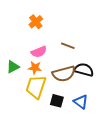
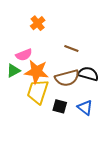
pink semicircle: (39, 52) -> (24, 55), moved
orange star: (35, 68) -> (37, 72), size x1.6

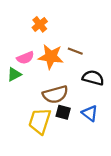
orange star: (37, 72) -> (51, 57), moved
brown semicircle: (67, 78) -> (55, 94), moved
yellow trapezoid: (38, 92) -> (40, 121), moved

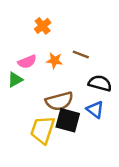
orange star: (51, 57) -> (55, 61), size x0.6
black square: (63, 112) -> (68, 120), size x1.5
blue triangle: (90, 113) -> (95, 110), moved

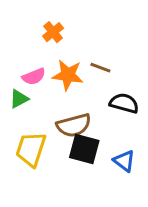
orange star: (55, 61) -> (68, 75), size x1.5
blue triangle: (95, 110) -> (124, 161), moved
yellow trapezoid: (43, 130) -> (31, 149), moved

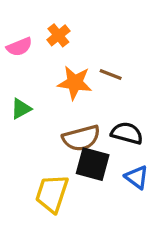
pink semicircle: (34, 77) -> (19, 47), moved
black semicircle: (124, 103) -> (127, 133), moved
yellow trapezoid: (31, 149) -> (52, 194), moved

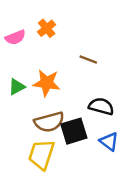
orange star: (75, 83) -> (47, 83), moved
brown semicircle: (81, 138) -> (49, 122), moved
black square: (93, 164) -> (74, 131), turned -32

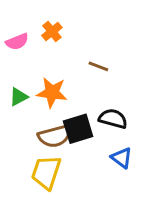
black square: (74, 131) -> (78, 129), moved

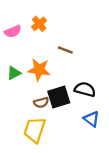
brown line: (98, 66) -> (65, 50), moved
brown semicircle: (55, 136) -> (41, 103), size x0.6

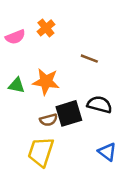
brown line: (65, 50) -> (89, 59), moved
green triangle: (14, 73) -> (17, 85), turned 40
blue triangle: (92, 119) -> (107, 152), moved

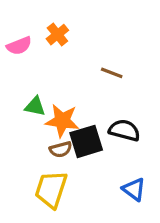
orange star: (46, 82) -> (62, 121), moved
green triangle: (17, 85) -> (35, 106), moved

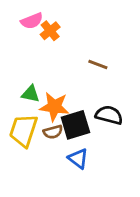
pink semicircle: (19, 46) -> (32, 21), moved
yellow trapezoid: (51, 189) -> (23, 130), moved
blue triangle: (134, 189) -> (78, 159), moved

